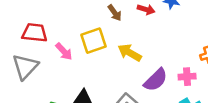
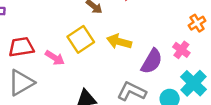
gray triangle: (25, 67) -> (21, 83), turned 32
pink cross: (187, 77) -> (181, 50), turned -35

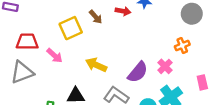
yellow square: (81, 39) -> (71, 28), moved
yellow arrow: (119, 42) -> (96, 65), moved

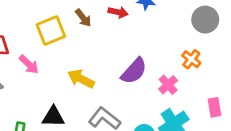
orange cross: (182, 45) -> (191, 59), turned -32
purple semicircle: (138, 72) -> (134, 71), moved

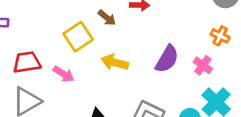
yellow arrow: (81, 79) -> (115, 62), moved

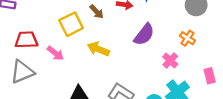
purple semicircle: (167, 59) -> (144, 34), moved

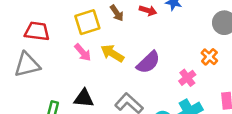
purple semicircle: (144, 34) -> (148, 62), moved
pink arrow: (55, 53) -> (83, 52), moved

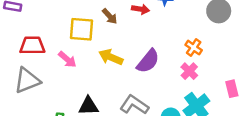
yellow square: (87, 22) -> (82, 29), turned 30
pink arrow: (83, 52) -> (67, 59), moved
orange cross: (209, 57) -> (194, 48), moved

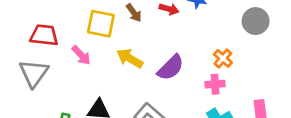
pink cross: (189, 71) -> (215, 84), turned 35
gray triangle: (27, 80) -> (34, 73), turned -40

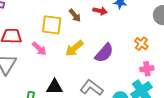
yellow arrow: (130, 58) -> (74, 48), turned -66
pink cross: (215, 84) -> (147, 69), moved

